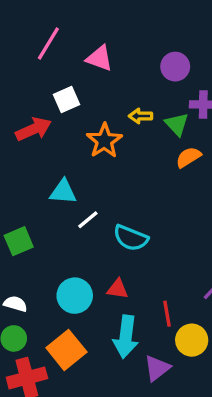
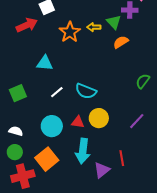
yellow arrow: (141, 116) -> (94, 27), moved
white line: (88, 220) -> (57, 92), moved
red line: (167, 314) -> (122, 158), moved
yellow circle: (192, 340) -> (99, 118), moved

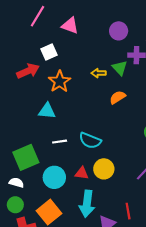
orange star: (70, 32) -> (60, 81), moved
orange semicircle: (121, 42) -> (118, 97), moved
white line: (57, 92) -> (60, 142), turned 32
green square: (18, 93) -> (26, 157), moved, size x1.4

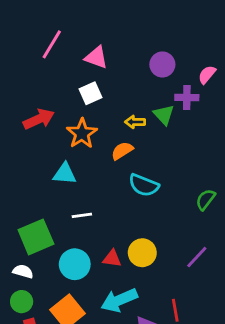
white square: (49, 52) -> (91, 93), moved
orange semicircle: (118, 97) -> (122, 151), moved
cyan semicircle: (90, 140) -> (144, 185), moved
cyan arrow: (87, 204) -> (119, 300), turned 60

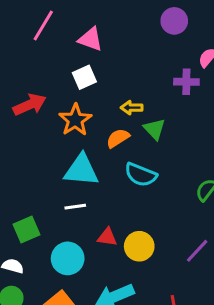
purple circle: (162, 64) -> (174, 21), moved
green triangle: (164, 115) -> (154, 129), moved
cyan triangle: (65, 174) -> (81, 170), moved, size x1.4
green square: (36, 237) -> (27, 229), size x0.7
red triangle: (112, 258) -> (107, 237), moved

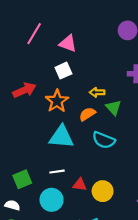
white line: (75, 207) -> (57, 172), moved

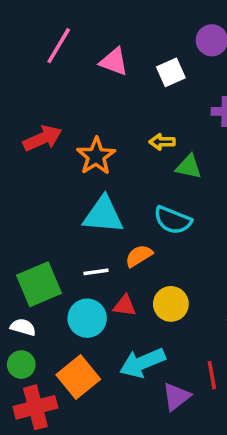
white square: (63, 71) -> (171, 72), moved
green triangle: (113, 108) -> (189, 167), turned -35
orange semicircle: (87, 114) -> (139, 256), moved
green square: (22, 179) -> (39, 284), size x1.4
red triangle: (80, 185) -> (125, 306), moved

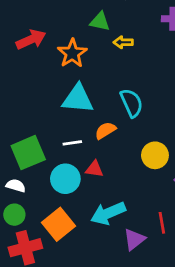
green triangle: (189, 167) -> (100, 22), moved
cyan semicircle: (173, 220) -> (132, 103), turned -136
yellow circle: (171, 304) -> (155, 155), moved

